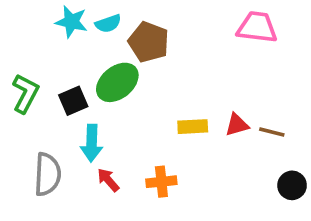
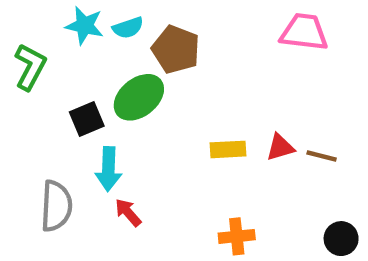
green L-shape: (25, 93) -> (30, 67), moved
orange cross: (161, 182) -> (237, 236), moved
black circle: (292, 185) -> (341, 239), moved

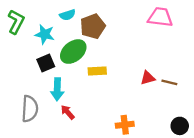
cyan star: (85, 26) -> (45, 34), moved
brown pentagon: (176, 49) -> (93, 26), turned 30
green L-shape: (30, 67) -> (16, 22), moved
yellow rectangle: (228, 149) -> (97, 71), moved

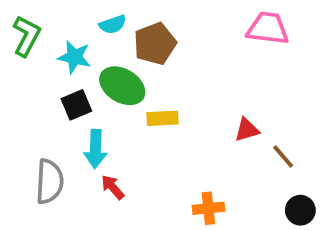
green ellipse: (73, 52) -> (122, 86), turned 70
brown line: (169, 82) -> (283, 157), moved, turned 35

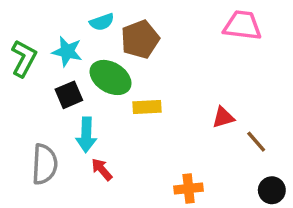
green L-shape: (27, 36) -> (24, 58), moved

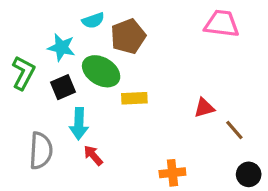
green L-shape: (24, 58) -> (23, 73), moved

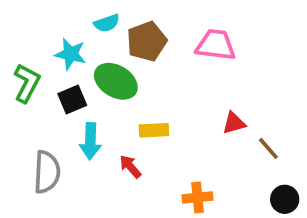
pink trapezoid: (222, 24) -> (216, 45), moved
yellow rectangle: (134, 98) -> (154, 130), moved
red arrow: (93, 155) -> (130, 167), moved

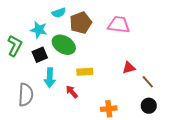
black circle: (285, 199) -> (149, 106), moved

